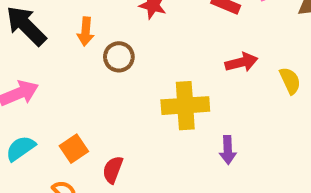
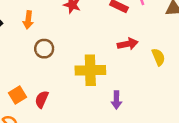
brown circle: (119, 57) -> (44, 49), moved
red semicircle: (113, 170) -> (42, 99), moved

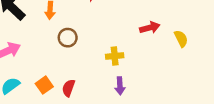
yellow cross: (90, 70) -> (115, 56), size x0.6
purple arrow: (116, 100) -> (120, 86), moved

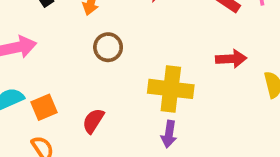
yellow cross: (115, 56) -> (171, 89), size x1.6
orange square: (44, 85) -> (44, 107), moved

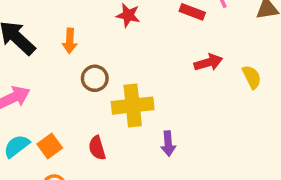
yellow cross: (171, 89) -> (133, 106), moved
red semicircle: (93, 121) -> (97, 148), turned -35

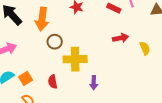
orange arrow: (70, 41) -> (42, 19), size x1.6

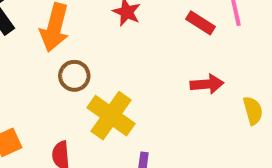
yellow cross: (75, 59) -> (111, 116), turned 30

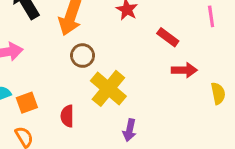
red rectangle: (200, 23) -> (168, 37), moved

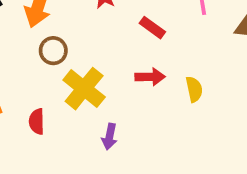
red arrow: (184, 70) -> (150, 77), moved
yellow semicircle: (218, 93) -> (194, 89), moved

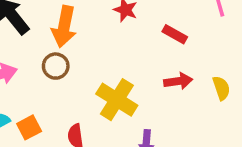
brown circle: (53, 51) -> (56, 66), moved

